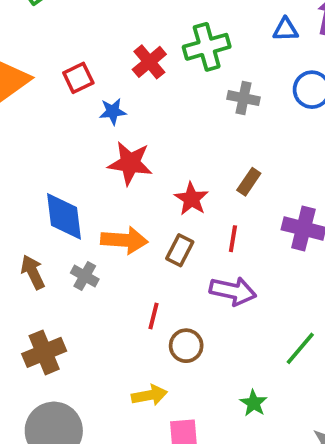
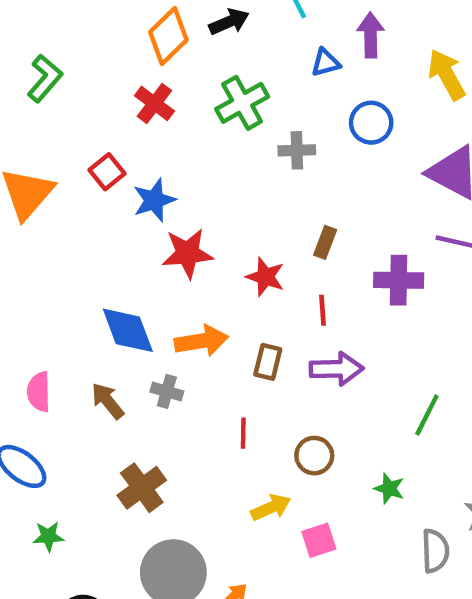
red cross: (149, 62) -> (154, 103), moved
blue star: (113, 111) -> (154, 200), size x1.4
brown rectangle: (180, 250) -> (268, 362), moved
red line: (153, 316) -> (243, 433), moved
brown circle: (186, 346) -> (314, 456), moved

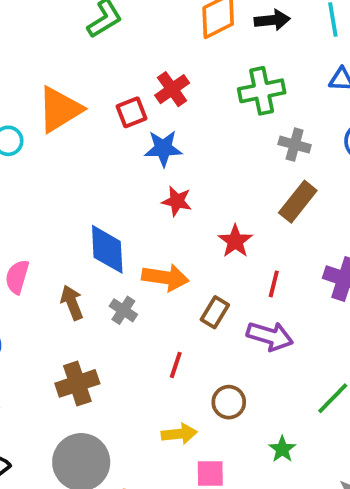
red cross: (154, 103) -> (172, 89), moved
brown rectangle: (325, 242) -> (298, 202), moved, size x1.5
red star: (187, 253) -> (177, 201), size x0.7

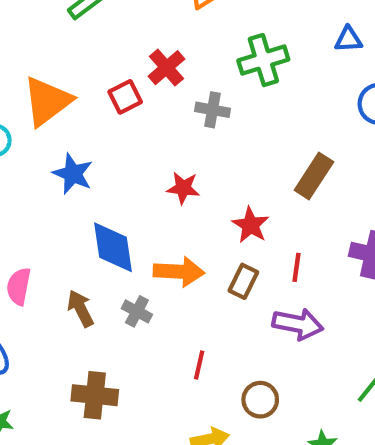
gray cross: (295, 145) -> (212, 110), moved
blue star: (163, 148) -> (73, 174), moved, turned 30
brown rectangle: (215, 312) -> (243, 281), moved
brown cross: (77, 383) -> (95, 395), turned 30

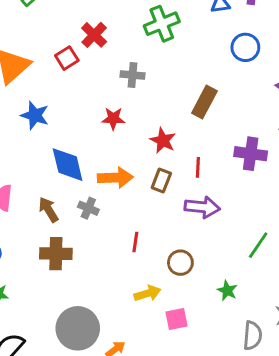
gray cross: (212, 110) -> (132, 75), moved
brown cross: (95, 395) -> (56, 254), moved

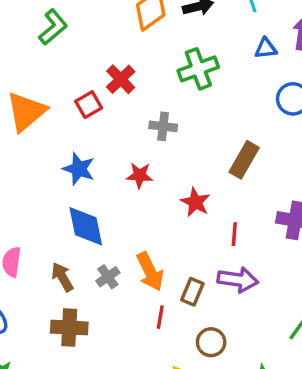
blue star: (35, 115) -> (79, 169), moved
orange arrow: (115, 178) -> (150, 272), moved, turned 64
brown rectangle: (161, 180) -> (192, 292), moved
gray cross: (88, 208) -> (108, 277), turned 30

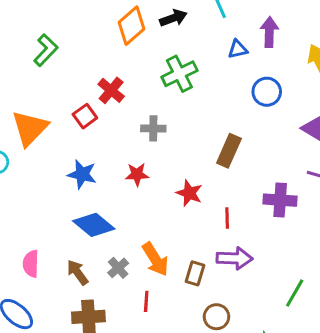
blue diamond: (86, 226) -> (94, 225), turned -33
red line: (160, 317) -> (146, 301), moved

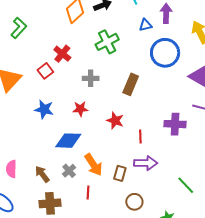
blue circle: (267, 92) -> (165, 53), size x1.5
brown rectangle: (229, 151) -> (131, 84), moved
blue diamond: (94, 225) -> (68, 141), moved, turned -36
green line: (295, 293) -> (186, 185), turned -72

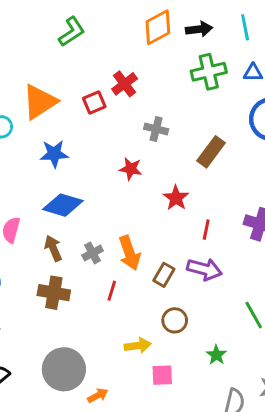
green cross: (107, 42) -> (209, 72), moved
blue star: (44, 109) -> (54, 154), moved, turned -30
blue diamond: (68, 141) -> (63, 205), moved

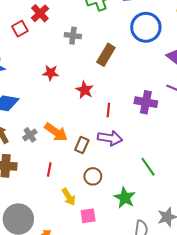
gray cross: (156, 129) -> (73, 36), moved
orange arrow: (130, 253) -> (56, 132), turned -30
red line: (112, 291) -> (49, 170), moved
yellow arrow: (138, 346) -> (69, 197), turned 72
green star: (216, 355) -> (125, 198), size x1.5

